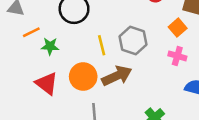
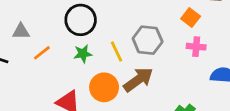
green star: (50, 46) -> (83, 54), moved

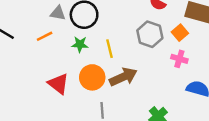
gray triangle: (21, 31) -> (58, 13), moved
gray hexagon: (148, 40) -> (150, 34), moved

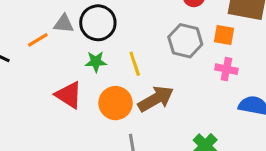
orange square: (180, 33) -> (224, 35), turned -35
orange line: (45, 36) -> (38, 40), moved
red triangle: (58, 84) -> (69, 95), moved

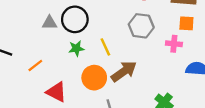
orange square: (224, 35) -> (186, 23), moved
orange line: (38, 40) -> (35, 65), moved
red triangle: (69, 95) -> (56, 92), moved

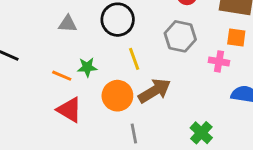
black circle: (75, 19) -> (118, 20), moved
green star: (76, 48) -> (87, 67), moved
orange line: (35, 65) -> (62, 76), moved, turned 56

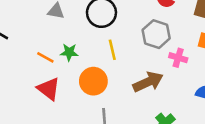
pink cross: (219, 61) -> (178, 58), moved
brown arrow: (155, 91) -> (148, 82), moved

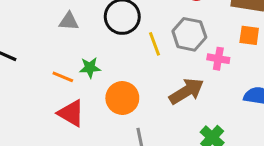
yellow line: (112, 50) -> (155, 44), moved

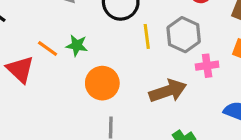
pink cross: (218, 59) -> (207, 66), turned -30
red triangle: (71, 113) -> (20, 69), moved

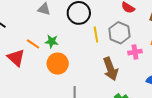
orange circle: (102, 83) -> (58, 64), moved
brown arrow: (168, 91) -> (110, 69), turned 90

